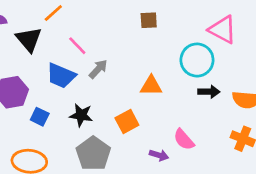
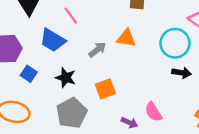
gray arrow: (98, 69) -> (97, 50), moved
orange triangle: (151, 86) -> (126, 38), moved

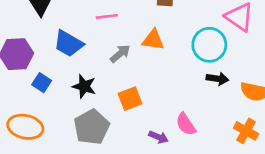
pink line: (71, 16) -> (107, 16), moved, turned -60

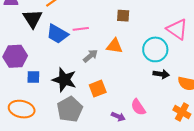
blue trapezoid: (69, 44) -> (57, 34), moved
blue square: (42, 83) -> (33, 77), turned -32
black star: (84, 86) -> (64, 80), size x1.4

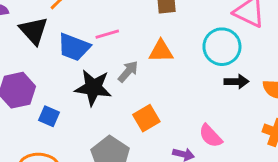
blue square: (33, 77) -> (49, 116), turned 32
black star: (64, 80) -> (93, 88), moved

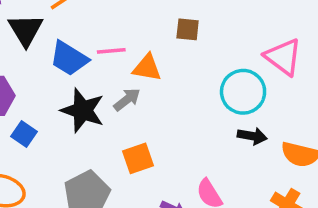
orange triangle: (161, 51) -> (147, 68), moved

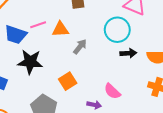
gray arrow: (127, 100) -> (80, 47), moved

